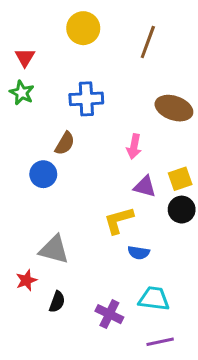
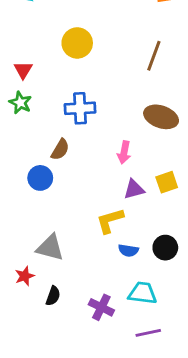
brown line: (148, 42) -> (154, 56), moved
purple triangle: (145, 186) -> (134, 189), turned -30
black circle: (182, 210) -> (165, 248), moved

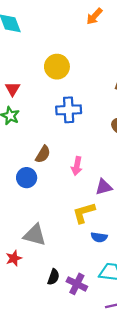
blue cross: (80, 108) -> (69, 110), moved
pink arrow: (124, 152) -> (77, 166), moved
black semicircle: (53, 296) -> (53, 277), moved

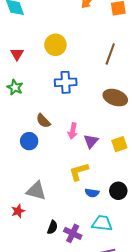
red triangle: (13, 89) -> (17, 54), moved
brown semicircle: (43, 154) -> (43, 121), turned 105
purple triangle: (104, 187) -> (91, 141), moved, turned -35

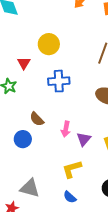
red triangle: (17, 54) -> (24, 63), moved
blue semicircle: (92, 193) -> (70, 197), moved, turned 32

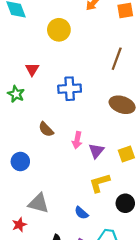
yellow circle: (49, 44) -> (59, 30), moved
blue circle: (23, 139) -> (20, 161), moved
yellow L-shape: (72, 169) -> (100, 183), moved

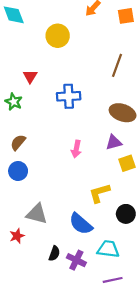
brown semicircle: (46, 129) -> (18, 142), moved, turned 84
purple triangle: (96, 151) -> (114, 142), moved, turned 35
blue semicircle: (81, 213) -> (81, 224), size x1.6

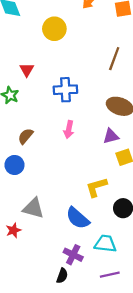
brown semicircle: (18, 142) -> (26, 136), moved
pink arrow: (76, 149) -> (69, 130), moved
black semicircle: (54, 253) -> (62, 276), moved

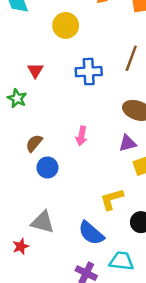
blue cross: (65, 90) -> (89, 72), moved
blue circle: (15, 165) -> (47, 167), moved

